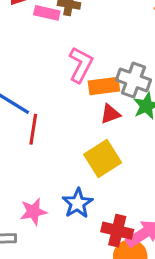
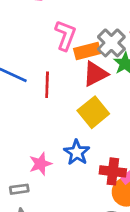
gray cross: (133, 80) -> (111, 43), turned 32
red triangle: (110, 114) -> (95, 74), size x1.5
red line: (33, 129) -> (47, 85), moved

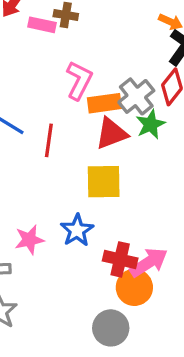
yellow square: (93, 112) -> (104, 182), turned 32

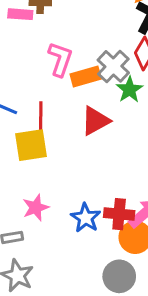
red triangle: (111, 133) -> (95, 121), moved
yellow square: (104, 182) -> (31, 145), moved
blue star: (77, 230) -> (86, 218), moved

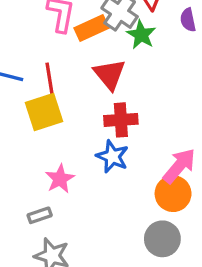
red triangle: (95, 121) -> (110, 74), turned -32
red cross: (119, 214) -> (121, 120), moved
blue star: (86, 218) -> (112, 156), moved

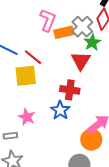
red triangle: (110, 74) -> (81, 61), moved
red line: (50, 79) -> (33, 57), turned -54
pink star: (60, 179) -> (27, 117), turned -30

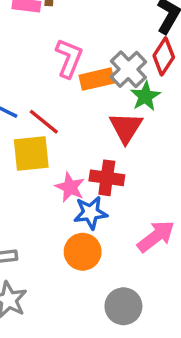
blue star: (60, 110) -> (91, 213), turned 30
pink star: (27, 117) -> (70, 187), moved
orange circle: (91, 140) -> (83, 252), moved

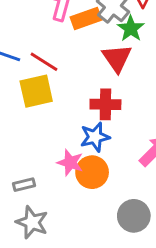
pink star: (70, 187) -> (70, 163), moved

